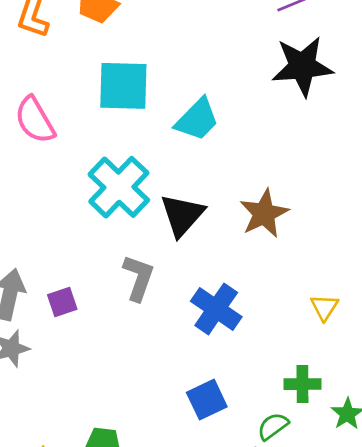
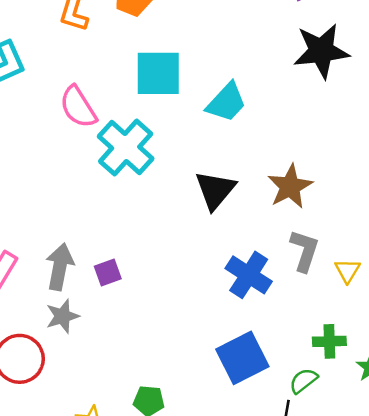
cyan cross: (119, 187) -> (126, 148), moved
gray L-shape: (138, 278) -> (304, 251), moved
blue square: (207, 400) -> (242, 358), size x1.4

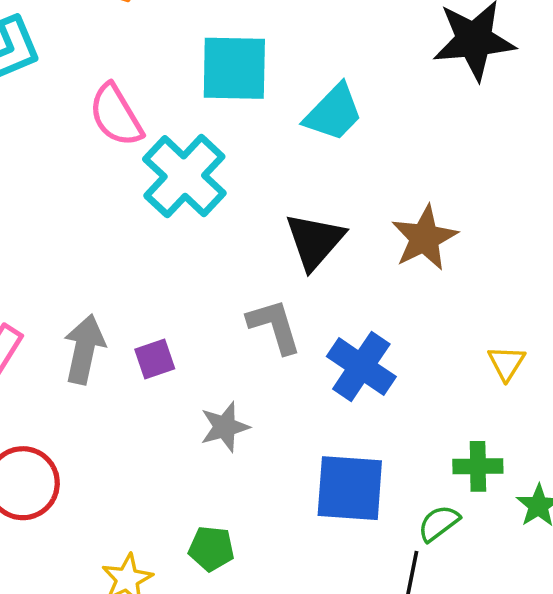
gray L-shape: (304, 251) -> (274, 326), moved, turned -36
gray star: (62, 316) -> (225, 427), moved
blue square: (242, 358) -> (350, 488), turned 30

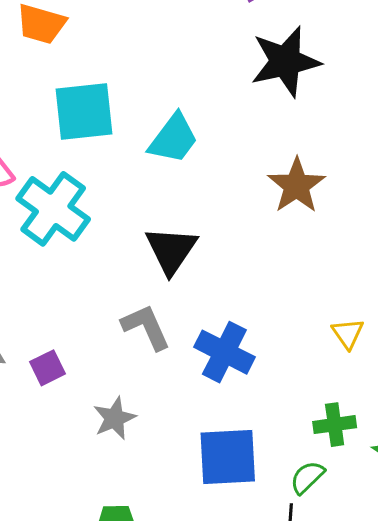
brown star: (424, 238) -> (297, 186), moved

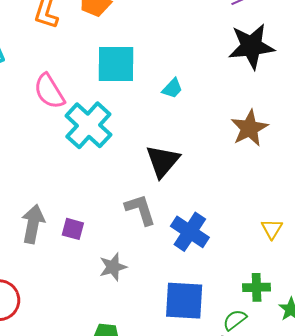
cyan trapezoid: (173, 139) -> (172, 88), size x0.6
purple square: (48, 368) -> (73, 229), turned 35

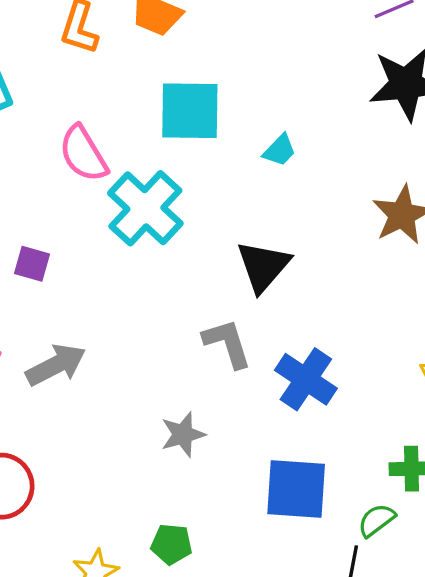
gray arrow: (33, 224) -> (56, 365), turned 51
purple square: (73, 229) -> (32, 264), moved

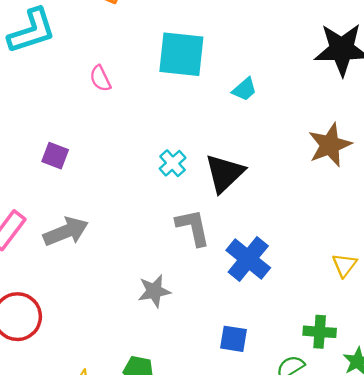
pink semicircle: (83, 154) -> (100, 78), size x0.6
cyan cross: (145, 208) -> (173, 163), moved, size x0.5
blue square: (296, 489) -> (234, 339), size x0.6

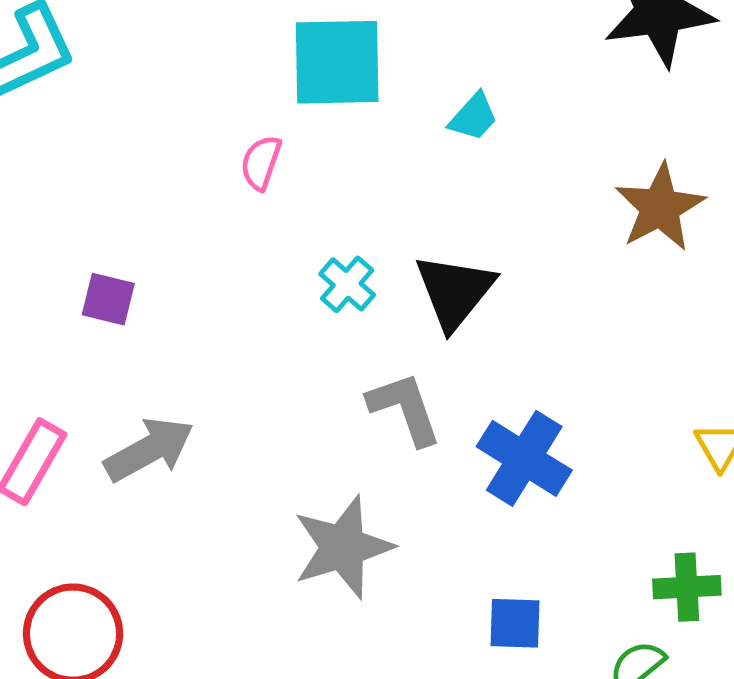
pink semicircle: (100, 78) -> (261, 163), moved, turned 52
gray star: (154, 291) -> (343, 547), size x1.5

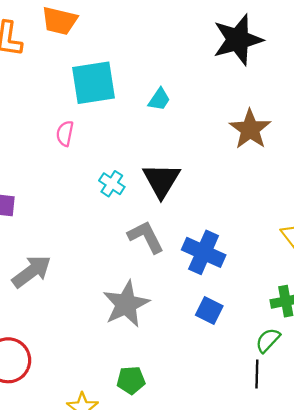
blue square: (515, 623) -> (209, 310), moved, turned 32

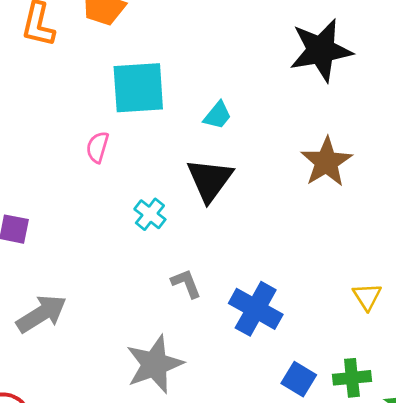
black triangle: (161, 180) -> (210, 180), moved
gray L-shape: (146, 237) -> (186, 284), size x0.7
blue square: (209, 310) -> (299, 379), moved

